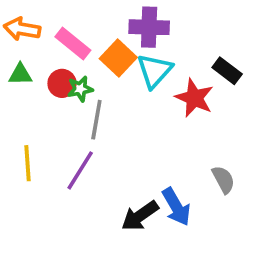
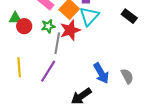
red circle: (62, 83) -> (24, 26), moved
red star: (194, 98) -> (70, 30), moved, turned 30
blue arrow: (176, 207) -> (101, 73), moved

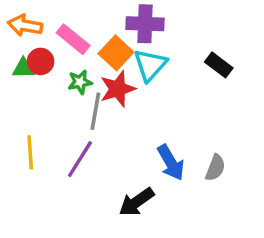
red circle: (24, 26) -> (41, 61), moved
gray semicircle: (127, 76) -> (215, 168), turned 49

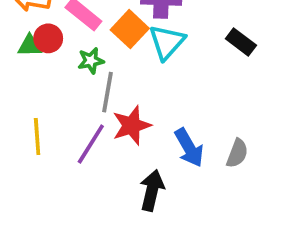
red star: (118, 89) -> (132, 125), moved
black arrow: (136, 202) -> (152, 190), turned 138

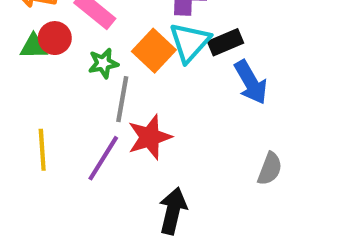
orange square: (130, 29) -> (154, 51), moved
black rectangle: (241, 42) -> (226, 42), moved, turned -60
blue arrow: (189, 148) -> (251, 82), moved

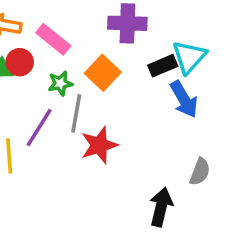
cyan triangle: (190, 42) -> (189, 57), moved
purple line: (103, 158) -> (39, 128), moved
black arrow: (173, 211) -> (161, 207), moved

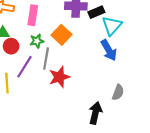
pink rectangle: (53, 39) -> (33, 15), turned 60
red circle: (20, 62) -> (11, 46), moved
black rectangle: (163, 66) -> (96, 12), moved

